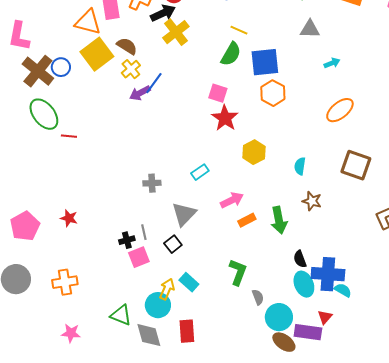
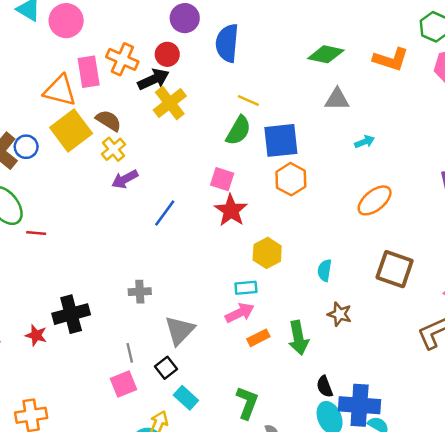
blue line: (154, 83) -> (165, 213), moved
cyan rectangle: (200, 172) -> (246, 288), moved, turned 30
black cross: (127, 240) -> (71, 314), moved, size x1.8
cyan rectangle: (189, 282) -> (186, 398), moved

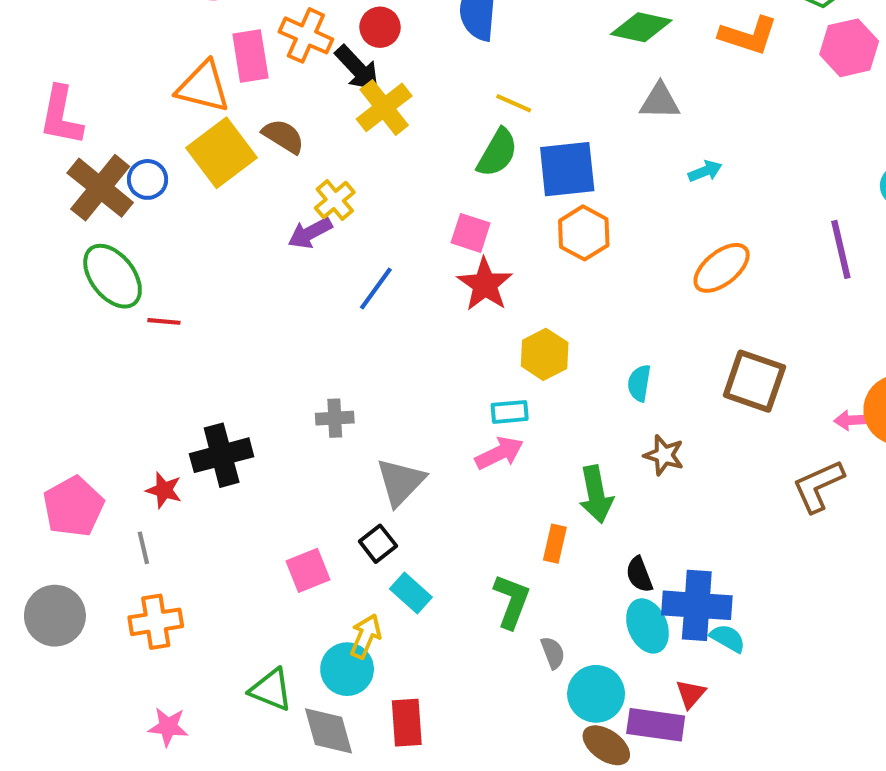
black arrow: (153, 79) -> (357, 68), turned 72
yellow cross: (114, 149) -> (335, 200), moved
orange rectangle: (258, 338) -> (555, 544), moved, turned -50
gray line: (130, 353) -> (143, 548), moved

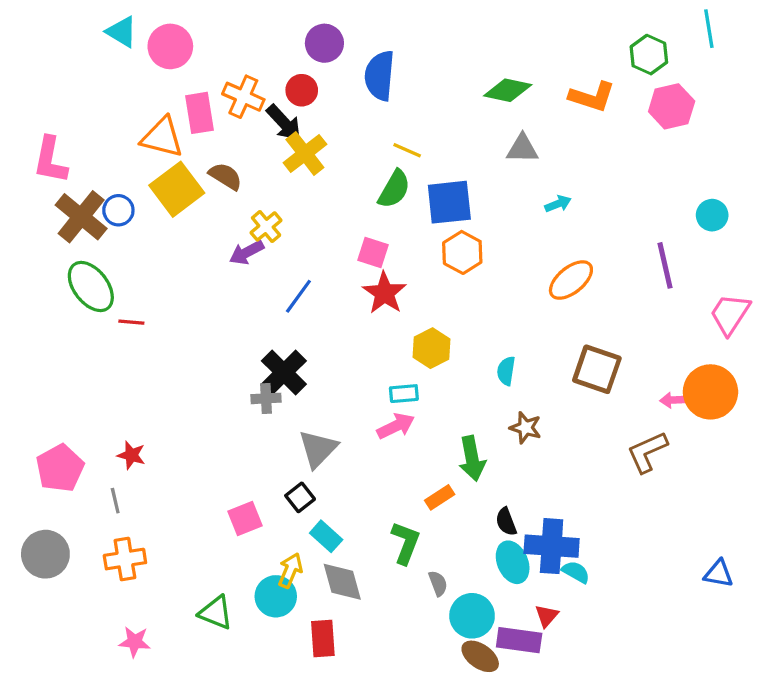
black cross: (222, 455) -> (284, 372), moved, turned -30
orange rectangle: (555, 544) -> (440, 497), turned 44
gray diamond: (329, 731) -> (342, 582), moved

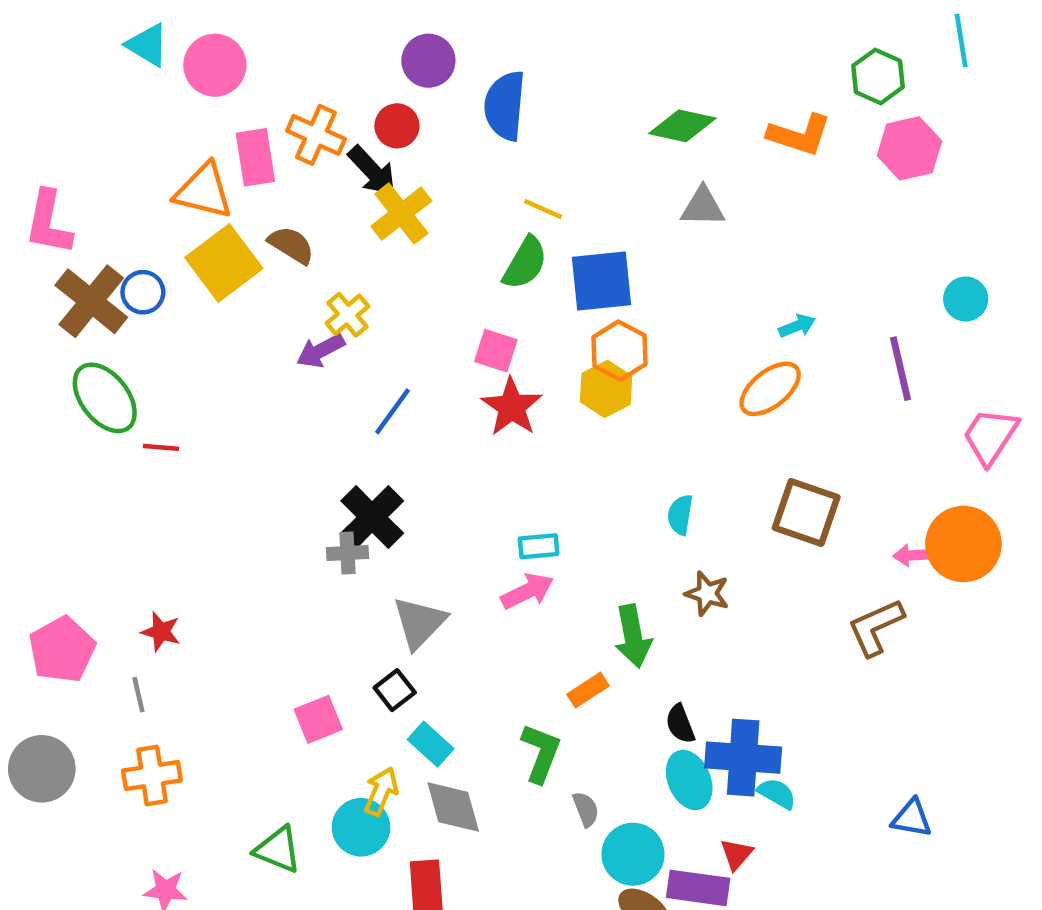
cyan arrow: (558, 204) -> (797, 326), moved
yellow hexagon: (431, 348) -> (606, 389), moved
blue triangle: (719, 574) -> (912, 818), moved

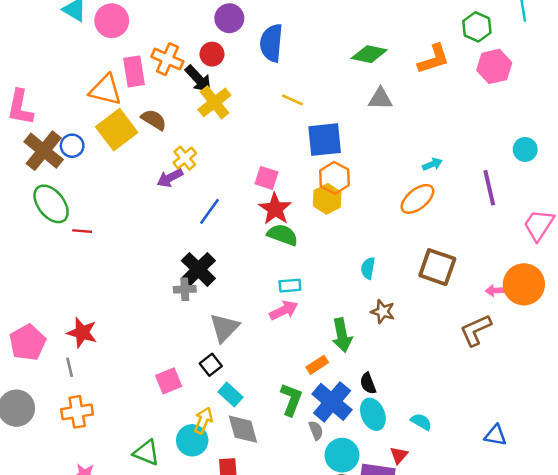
orange L-shape: (799, 135) -> (434, 59), turned -36
green semicircle: (525, 263) -> (283, 235), moved, turned -100
red star: (161, 632) -> (82, 333), size x1.4
blue cross: (743, 758) -> (332, 402), moved, turned 36

